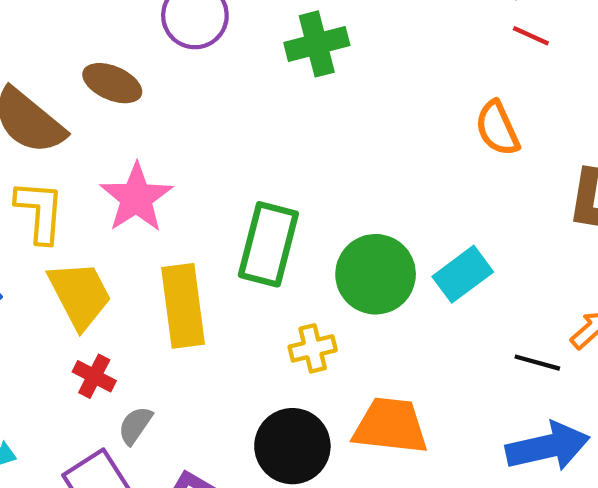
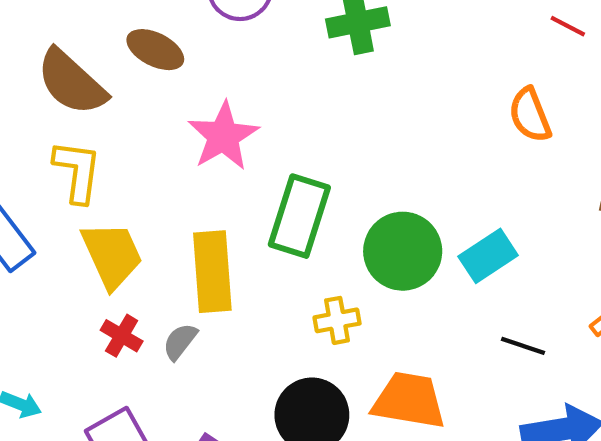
pink star: (136, 198) -> (223, 136), moved
black line: (537, 363) -> (523, 346), moved
gray semicircle: (135, 425) -> (180, 342), moved

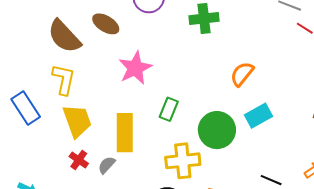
orange semicircle: (530, 115) -> (242, 74), moved, turned 56
green rectangle: (299, 216) -> (169, 109), size x0.6
cyan rectangle: (488, 256) -> (259, 116), moved
yellow cross: (337, 320) -> (183, 161), size x1.6

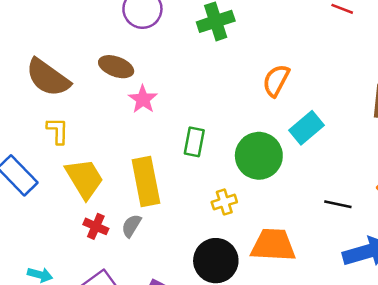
brown ellipse: (106, 24) -> (116, 67), moved
pink star: (135, 68) -> (143, 99), size x0.7
yellow L-shape: (64, 79) -> (58, 131), size x0.7
yellow cross: (183, 161) -> (224, 202), size x0.6

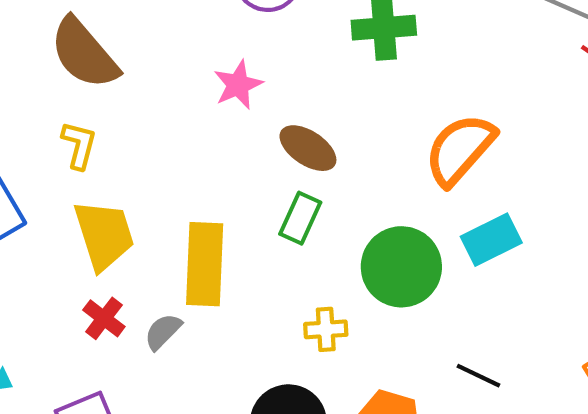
brown ellipse: (116, 67) -> (308, 148), moved
orange semicircle: (276, 80) -> (460, 149), size x1.4
pink star: (143, 99) -> (238, 85), moved
black line: (338, 204) -> (478, 376), moved

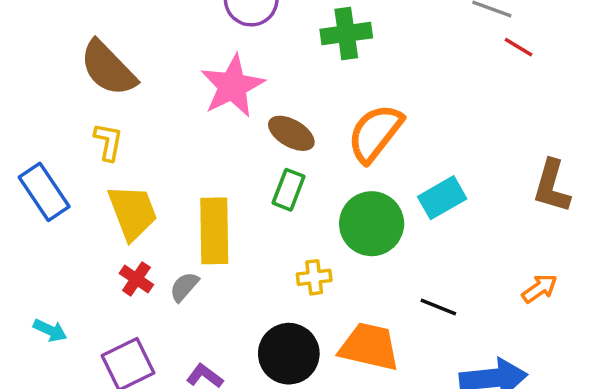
pink star: (238, 85) -> (232, 86), size x1.6
orange semicircle: (460, 149) -> (375, 133), moved

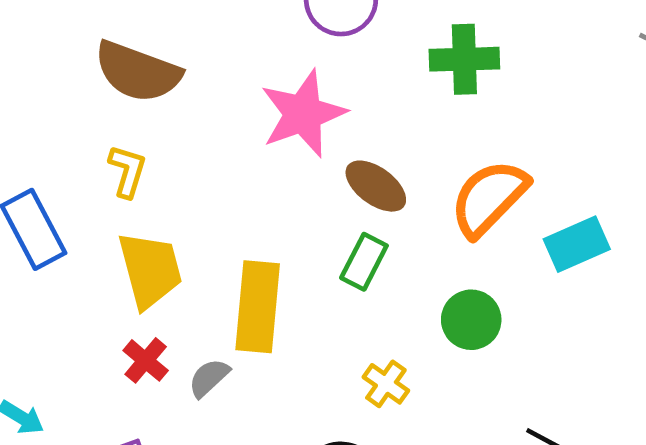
brown semicircle: (108, 68) -> (138, 72), turned -32
cyan rectangle: (442, 198) -> (577, 244), moved
green circle: (372, 224) -> (471, 320), size x0.7
yellow cross: (314, 277) -> (386, 384), turned 36

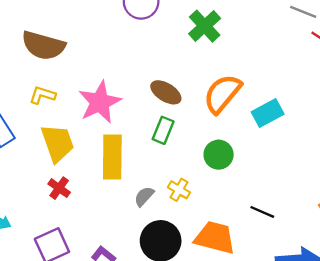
green cross: (464, 59) -> (205, 26), turned -36
pink star: (303, 114) -> (100, 102), moved
yellow L-shape: (127, 171) -> (42, 95), turned -85
gray semicircle: (209, 378) -> (144, 196), moved

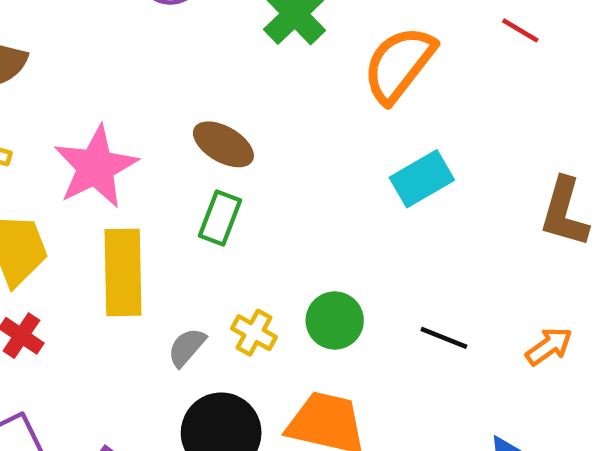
orange semicircle: (222, 94) -> (399, 64), moved
green circle: (219, 155) -> (335, 320), moved
black line: (262, 212) -> (444, 338), moved

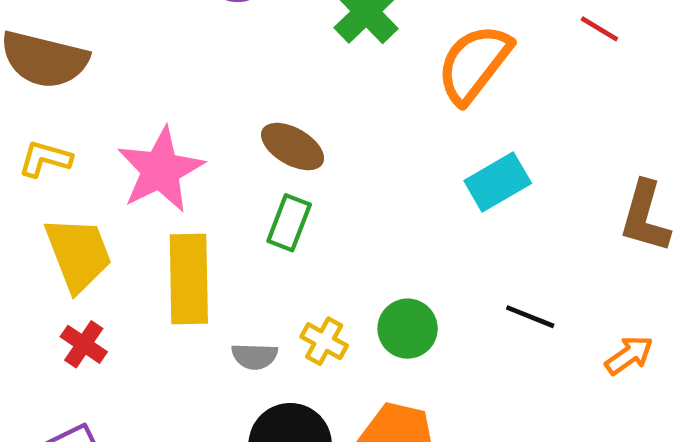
black line: (444, 338) -> (530, 317), moved
gray semicircle: (187, 347) -> (255, 356), turned -129

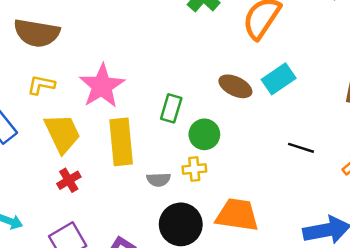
brown ellipse: (293, 147) -> (235, 86), moved
green circle: (408, 329) -> (204, 134), moved
yellow cross: (324, 341) -> (194, 169), turned -30
red cross: (84, 344) -> (69, 180), turned 30

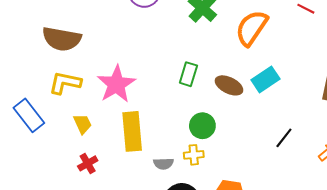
yellow L-shape: (41, 85) -> (65, 83), size x1.4
green rectangle: (171, 108) -> (188, 74), moved
yellow trapezoid: (62, 133) -> (83, 124), size x0.6
black line: (301, 148) -> (284, 138), turned -70

